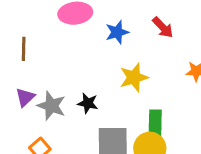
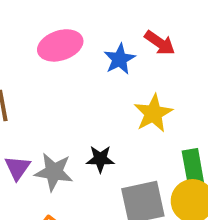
red arrow: (163, 27) -> (160, 43), moved

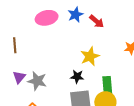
blue star: (120, 59) -> (76, 15), moved
black star: (100, 159) -> (77, 77), moved

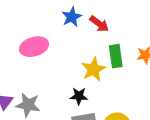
pink ellipse: (47, 18) -> (34, 47), moved
green rectangle: (107, 85) -> (116, 56), moved

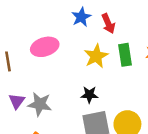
red arrow: (99, 24) -> (108, 23), turned 30
yellow star: (94, 69) -> (96, 56), moved

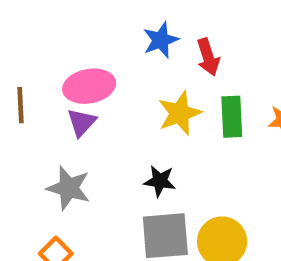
purple triangle: (17, 101) -> (82, 122), moved

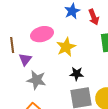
yellow star: (179, 113) -> (66, 47), moved
purple triangle: (82, 122) -> (25, 59), moved

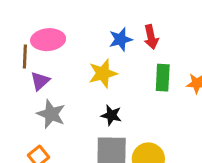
blue star: (72, 11) -> (121, 39), moved
pink ellipse: (42, 34) -> (48, 40), moved

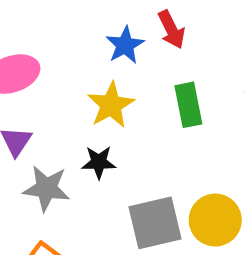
green rectangle: (163, 78) -> (188, 105), moved
black star: (111, 115) -> (99, 162), moved

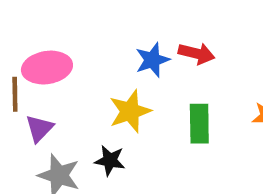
red arrow: (171, 29) -> (196, 53), turned -60

